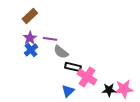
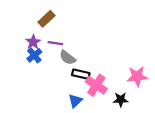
brown rectangle: (30, 16) -> (46, 19), moved
pink star: (124, 89) -> (137, 76), moved

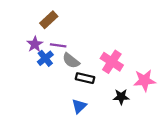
blue cross: (34, 55) -> (45, 58), moved
pink cross: (96, 85) -> (112, 62), moved
black star: (121, 100) -> (121, 97), moved

